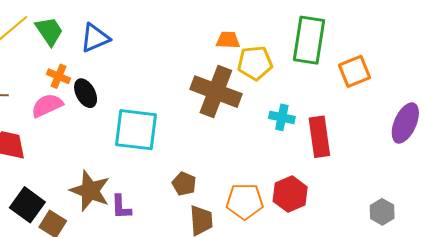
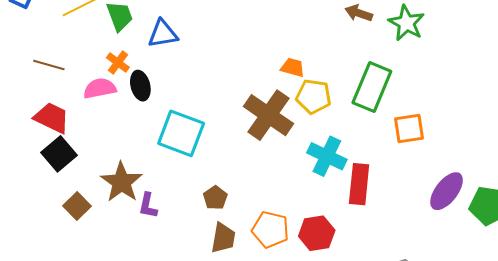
cyan cross: (282, 117) -> (327, 156), size x1.5
black square: (27, 205) -> (59, 154), moved

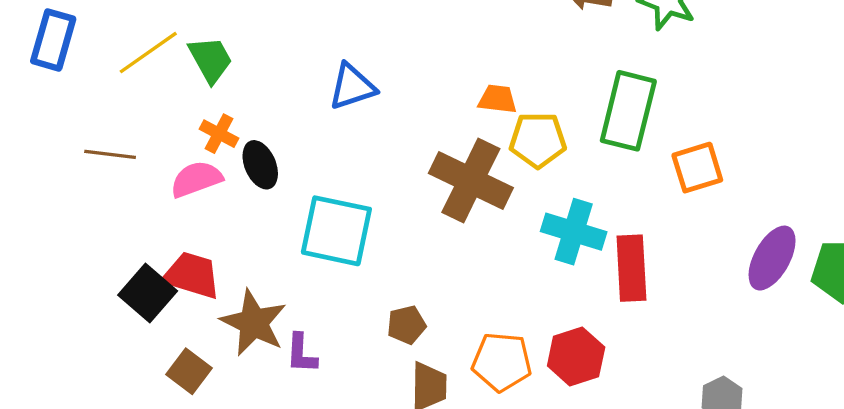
blue triangle: (163, 34) -> (352, 87), moved
red trapezoid: (52, 118) -> (192, 275), moved
brown pentagon: (215, 198) -> (407, 325), turned 30

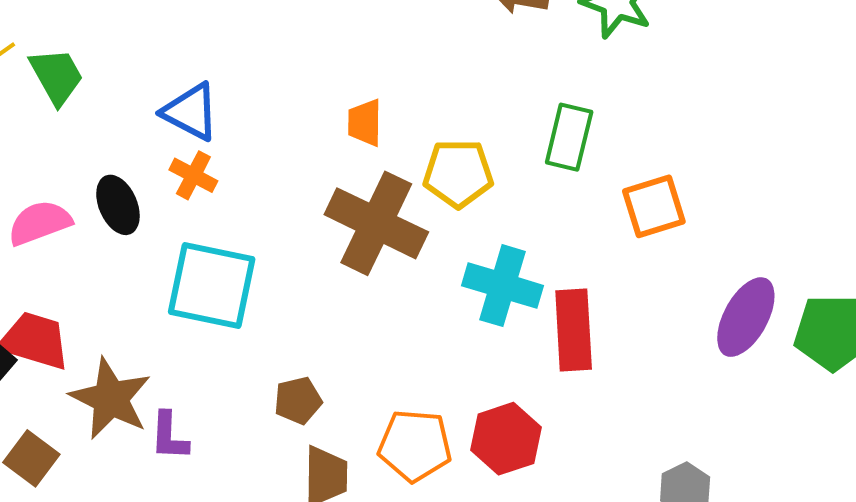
blue triangle: (352, 87) -> (191, 112), moved, turned 46
orange trapezoid: (498, 99) -> (365, 123), moved, turned -96
green rectangle: (628, 111) -> (569, 137), size x0.7
orange cross: (219, 134) -> (193, 175), moved

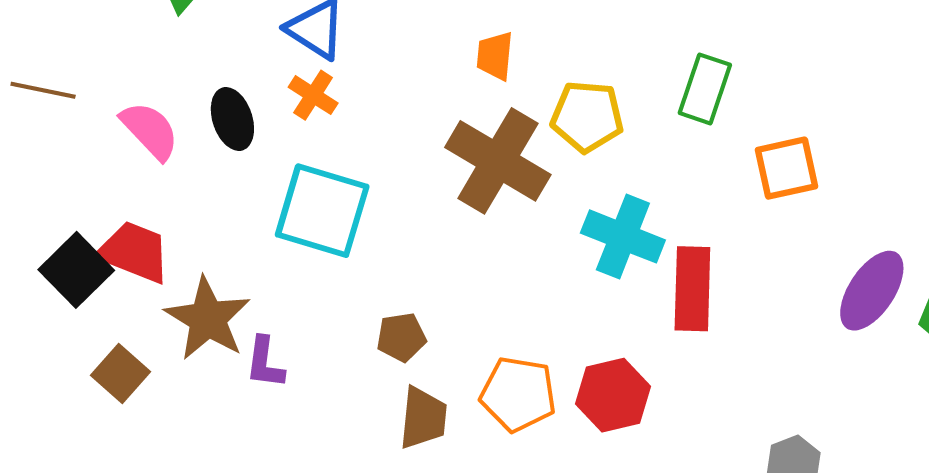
pink semicircle: (40, 223) -> (150, 130), turned 62

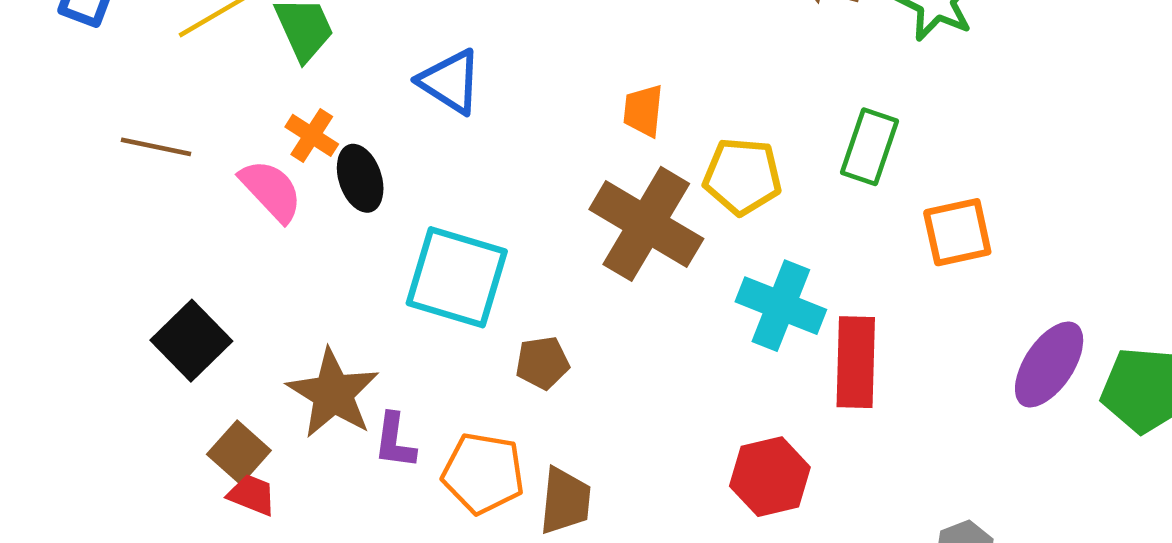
orange cross: (313, 95) -> (312, 135), moved
red trapezoid: (134, 252) -> (252, 495), moved, size x0.6
brown pentagon: (401, 337) -> (542, 363), moved
orange pentagon: (518, 394) -> (483, 473), moved

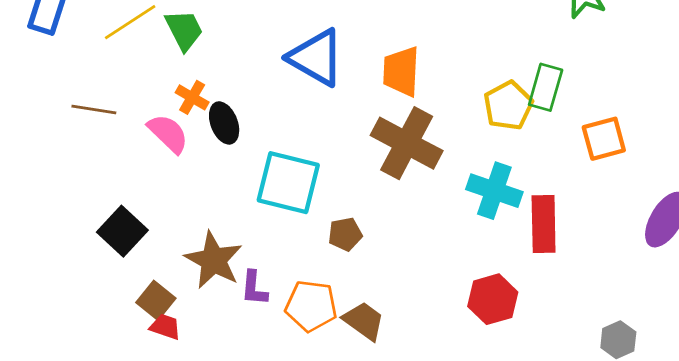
blue triangle: (450, 82) -> (316, 58), moved, size x1.4
orange trapezoid: (643, 111) -> (401, 71), size x1.5
yellow pentagon: (742, 176) -> (508, 106), moved, turned -30
brown trapezoid: (565, 501) -> (364, 321), turned -57

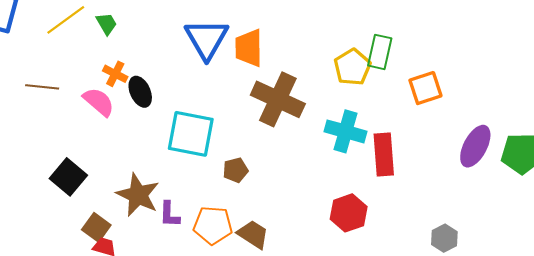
green trapezoid: (184, 30) -> (106, 24), size x0.7
blue triangle: (316, 58) -> (207, 39), turned 33
orange trapezoid: (401, 71) -> (249, 48), moved

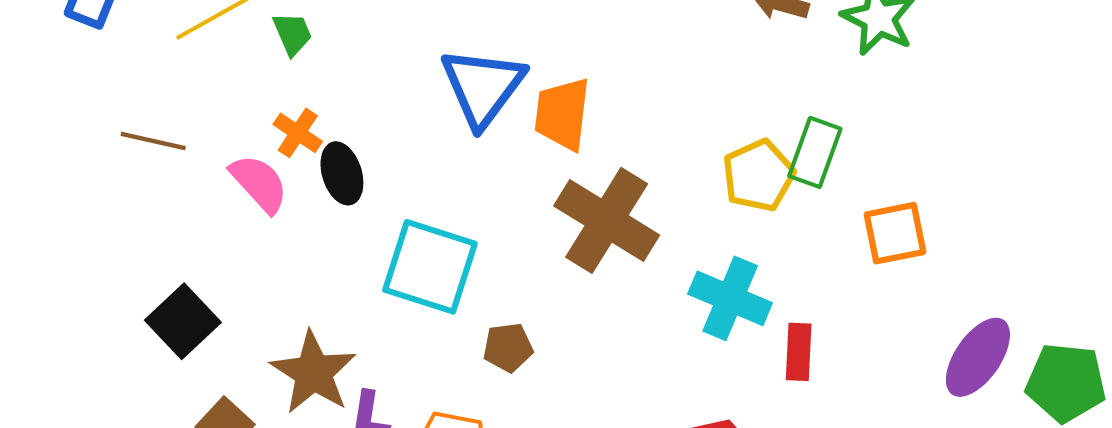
red rectangle: (384, 154) -> (799, 352), size x0.7

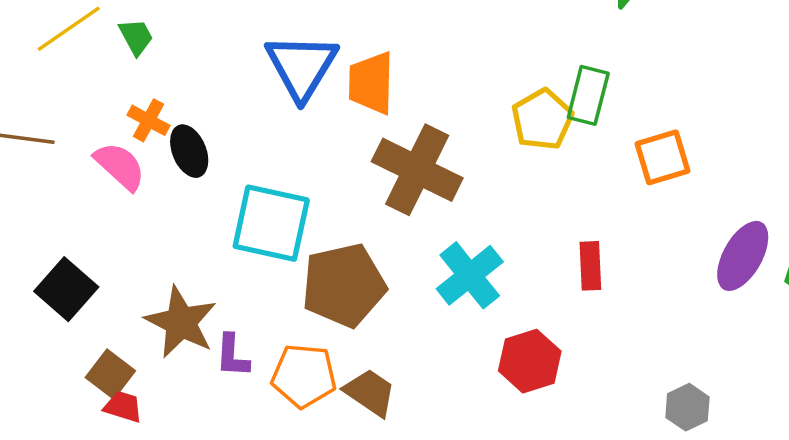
cyan cross: (730, 298) -> (470, 275), moved, turned 34
brown pentagon: (508, 347) -> (344, 285), size x2.0

